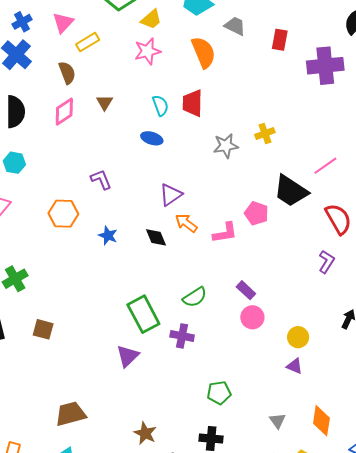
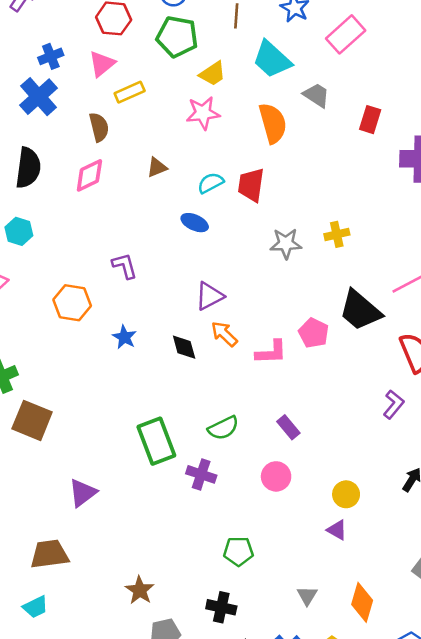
brown triangle: (105, 102) -> (157, 167), moved, turned 30
cyan semicircle: (160, 105) -> (211, 183), turned -105
pink circle: (252, 317) -> (276, 476), moved
brown square: (43, 329) -> (32, 420), moved, size x1.5
purple triangle: (128, 356) -> (83, 493), moved

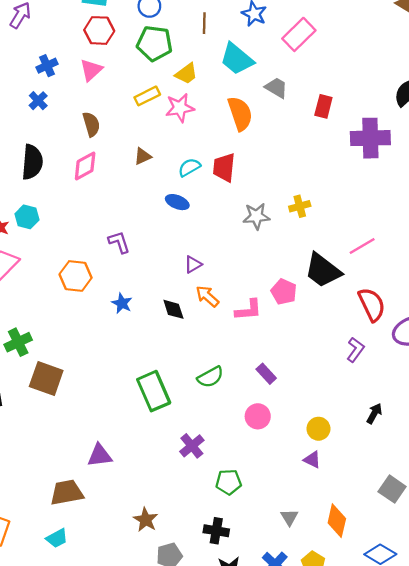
yellow rectangle: (130, 92) -> (147, 96), moved
blue cross: (39, 97) -> (38, 101), size x0.6
purple triangle: (209, 296) -> (193, 264), size x0.7
purple cross: (201, 474) -> (192, 446), moved, turned 35
purple triangle: (83, 493) -> (100, 455), moved, turned 32

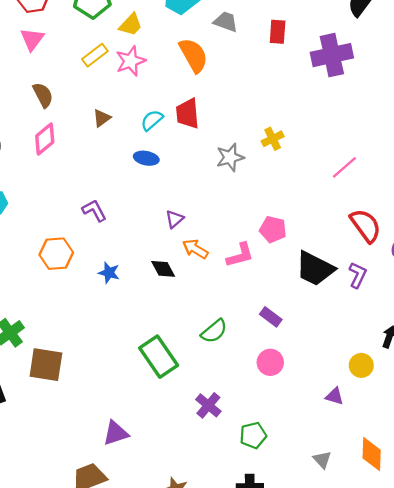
black trapezoid: (323, 270) -> (315, 269), moved
yellow circle: (318, 429) -> (361, 365), moved

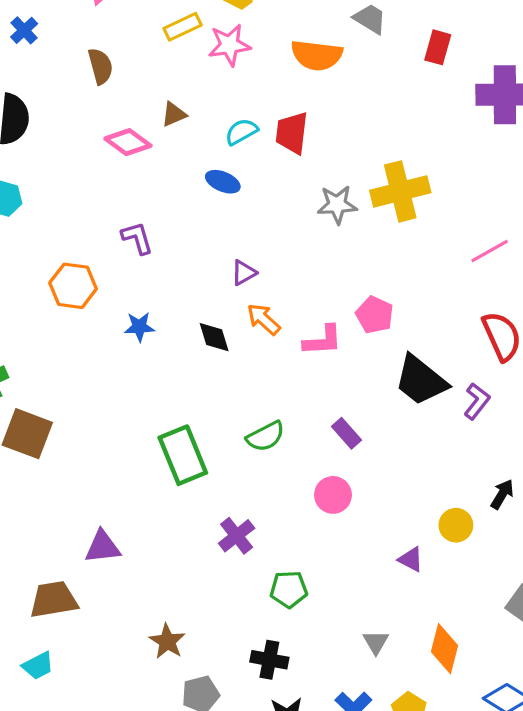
orange semicircle: (194, 55) -> (317, 55), turned 114
pink diamond: (45, 139) -> (128, 142), moved, turned 64
yellow cross: (273, 139) -> (400, 191), size x1.8
blue star: (109, 273) -> (139, 327), turned -30

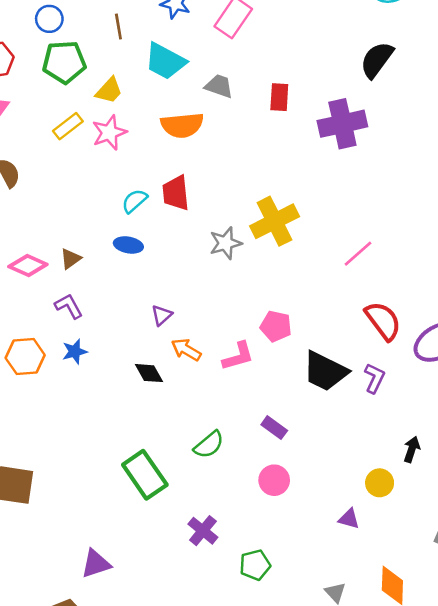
brown triangle: (174, 114) -> (71, 259), moved
pink diamond: (128, 142) -> (28, 266), moved
blue star: (139, 327) -> (75, 352), moved

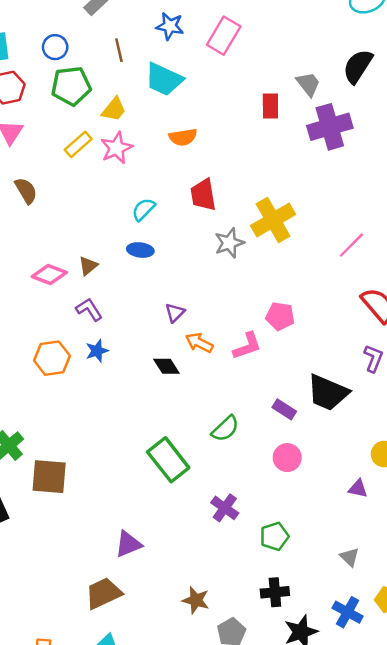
gray trapezoid: (219, 86) -> (308, 84), moved, turned 36
orange semicircle: (182, 125) -> (183, 137), size x0.7
red trapezoid: (176, 193) -> (203, 195), moved
black trapezoid: (325, 371) -> (328, 393), moved

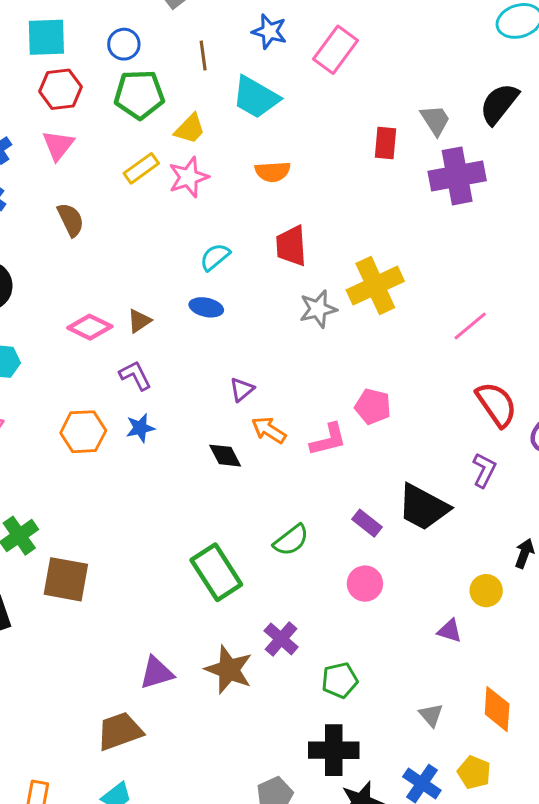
black cross: (275, 592) -> (334, 750), size x1.4
brown star: (196, 600) -> (229, 670), moved, size x1.4

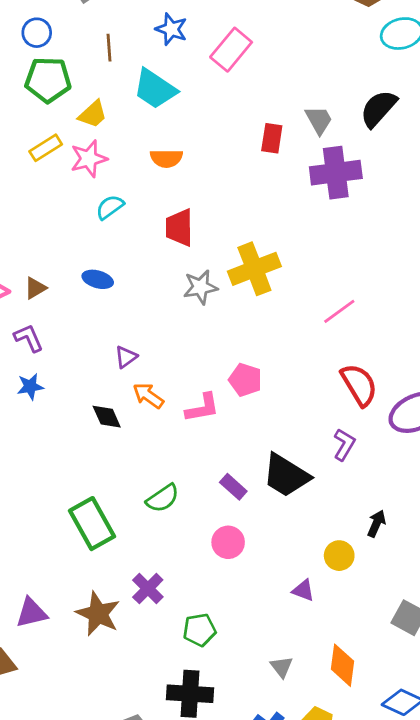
cyan semicircle: (215, 257) -> (110, 207), moved

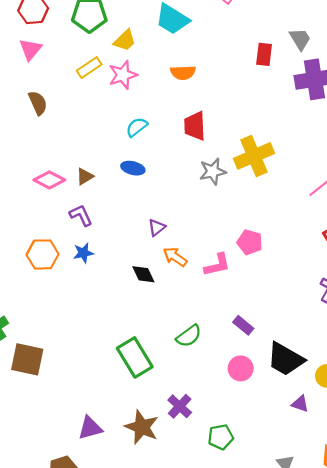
cyan semicircle: (110, 207) -> (137, 127), moved
black trapezoid: (286, 475) -> (285, 359), moved

